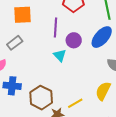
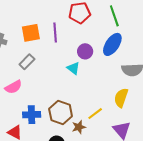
purple line: (56, 27) -> (55, 32), moved
blue cross: (12, 86) -> (32, 115), moved

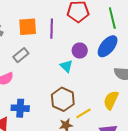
brown hexagon: (61, 113) -> (63, 99), moved

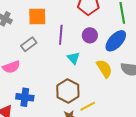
purple line: (52, 29) -> (61, 35), moved
purple circle: (80, 51) -> (90, 35), moved
yellow semicircle: (111, 100) -> (104, 69), moved, turned 120

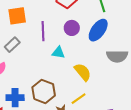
cyan triangle: (73, 58) -> (58, 53), turned -32
yellow semicircle: (104, 69) -> (83, 72), moved
brown hexagon: (68, 91) -> (44, 91), moved

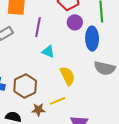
purple circle: (72, 28) -> (75, 22), moved
blue ellipse: (98, 30) -> (92, 39), turned -50

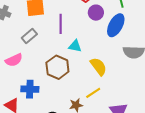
blue ellipse: (92, 39) -> (116, 25), turned 40
brown hexagon: (25, 86) -> (57, 67), moved

